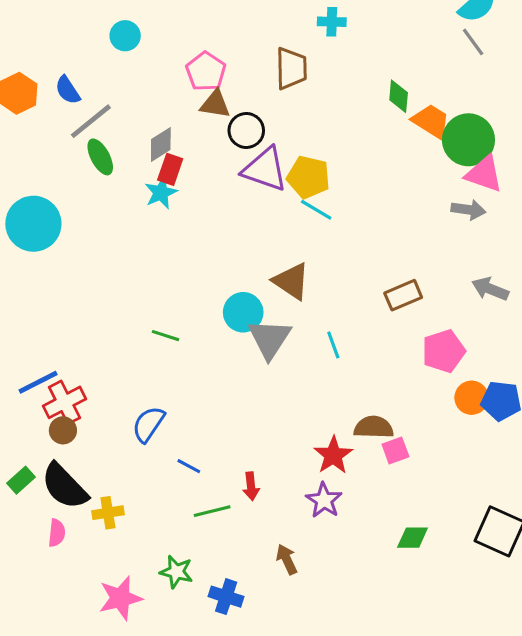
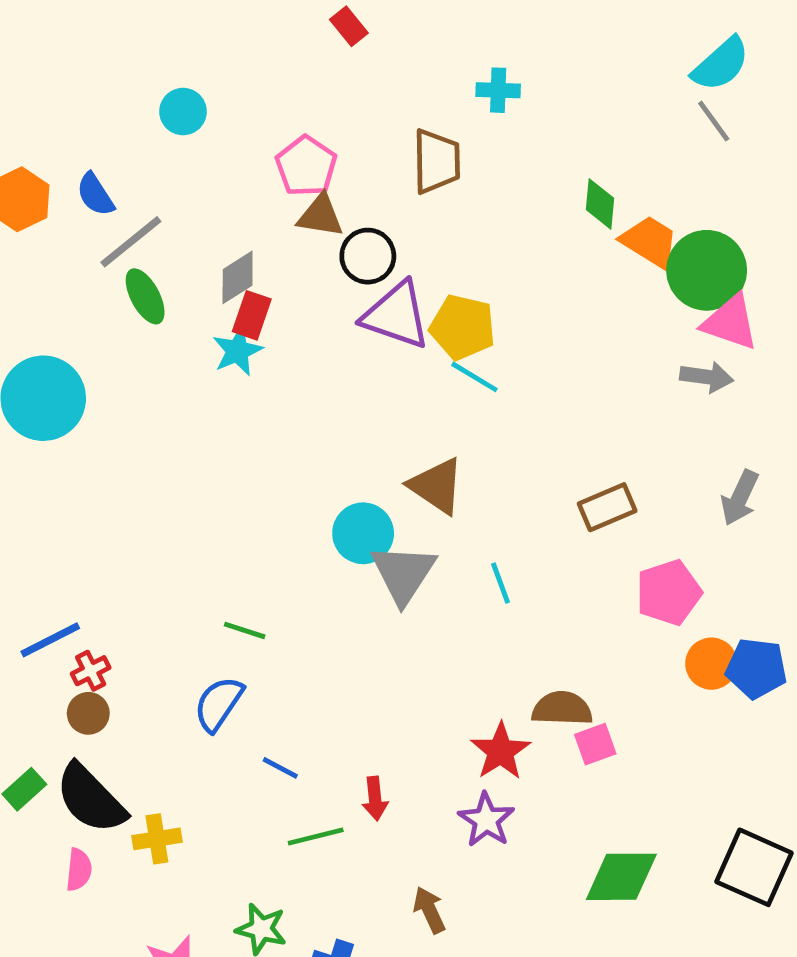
gray arrow: (490, 289) -> (740, 498), turned -87
green line: (165, 336) -> (245, 630), moved
red cross: (64, 402) -> (91, 671), size x0.6
green diamond: (413, 538) -> (621, 877), size x1.5

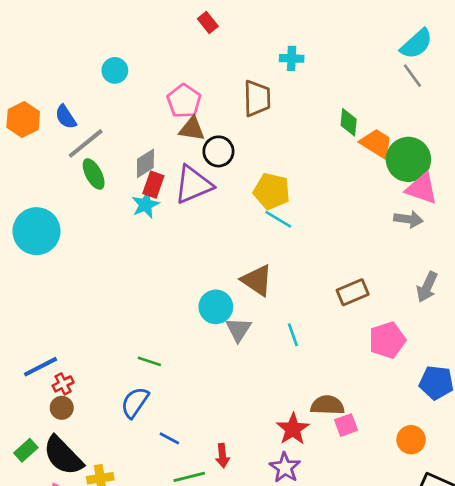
purple triangle: (396, 315) -> (193, 185), moved, turned -42
gray triangle: (403, 574) -> (238, 329), size x0.7
orange circle: (711, 664) -> (411, 440), moved

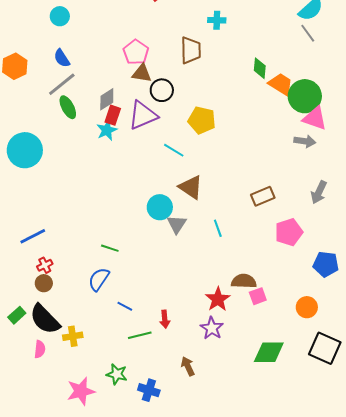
cyan circle: (115, 70) -> (60, 16), moved
blue semicircle: (66, 117) -> (62, 58), moved
cyan line: (278, 219) -> (174, 150), moved
blue line: (40, 367) -> (33, 236), moved

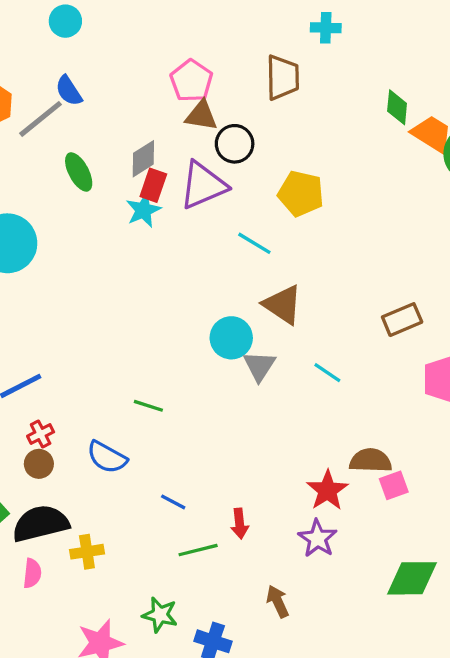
gray line: (62, 84) -> (41, 119), moved
cyan line: (218, 228) -> (327, 373), turned -36
blue semicircle: (99, 279) -> (107, 457), moved, turned -95
black semicircle: (45, 319) -> (41, 524), turned 120

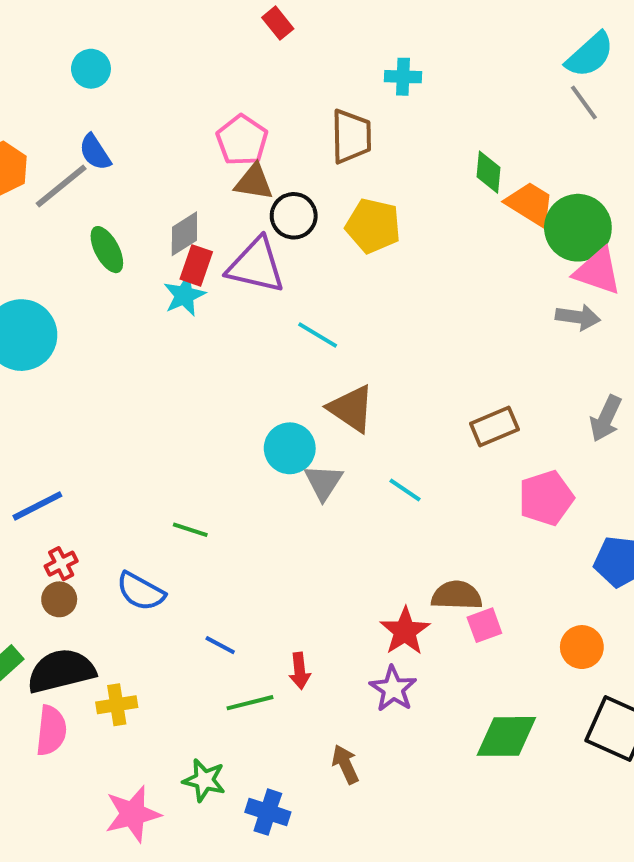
purple triangle: (203, 185) -> (256, 265), turned 36
yellow pentagon: (301, 194) -> (373, 226), moved
pink semicircle: (32, 573) -> (51, 731), size x1.4

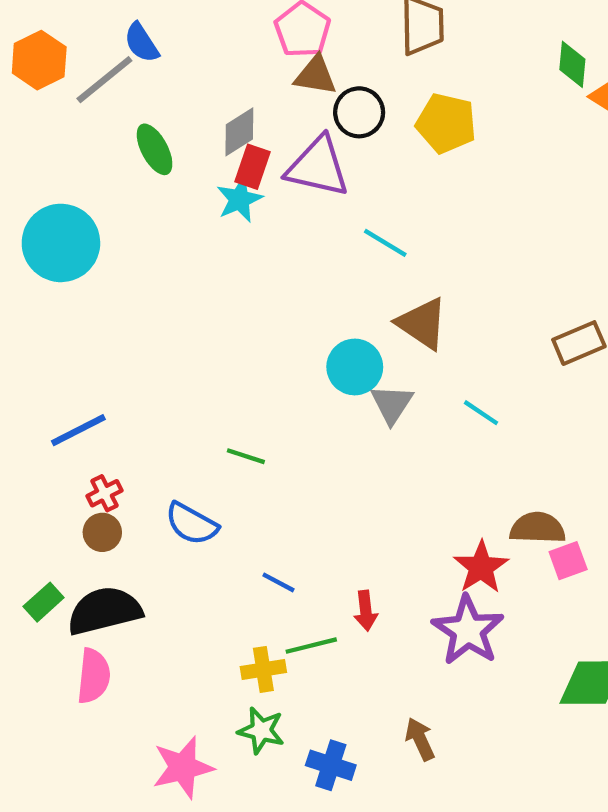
purple star: (393, 689) -> (468, 630), size x1.4
yellow cross: (117, 705) -> (263, 669), moved
brown arrow: (345, 764) -> (420, 739), moved

